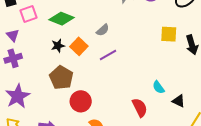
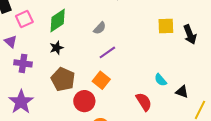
green diamond: (61, 19) -> (58, 20), turned -50
orange square: (79, 46) -> (101, 80), moved
purple cross: (13, 58) -> (23, 63), moved, turned 30

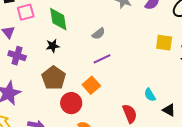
green diamond: (58, 20) -> (58, 19), turned -75

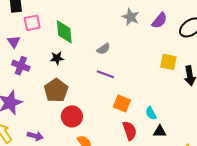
purple line: (102, 59) -> (105, 74), turned 42
orange square: (91, 85) -> (122, 104), moved, turned -30
black triangle: (169, 110) -> (160, 131), moved, turned -32

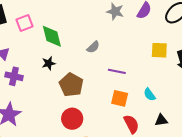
pink square: (32, 23) -> (24, 23), moved
purple line: (105, 74) -> (117, 71), moved
brown pentagon: (56, 90) -> (71, 85), moved
cyan semicircle: (151, 113) -> (150, 95), moved

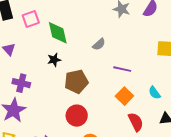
purple cross: (14, 76) -> (21, 83), moved
brown pentagon: (71, 85) -> (76, 82), turned 30
orange square: (120, 98) -> (124, 96), turned 30

